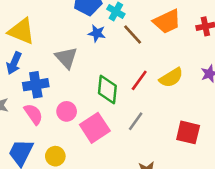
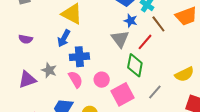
gray triangle: (66, 58) -> (120, 39), moved
yellow semicircle: (171, 78) -> (184, 74), moved
red line: (139, 80) -> (145, 42), moved

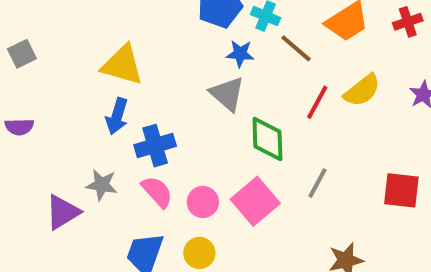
purple semicircle: (26, 39) -> (19, 127), moved
red line: (145, 42) -> (317, 102), moved
yellow semicircle: (184, 74) -> (362, 90), moved
pink circle: (102, 80) -> (203, 202), moved

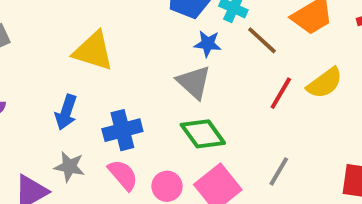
blue arrow: (117, 116) -> (66, 112), moved
green diamond: (267, 139) -> (203, 134), moved, turned -36

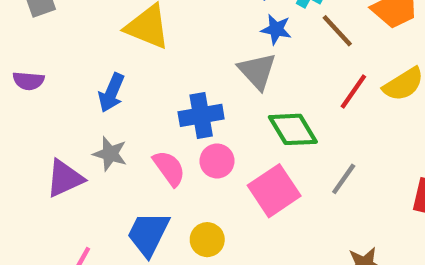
blue cross: (122, 130) -> (201, 115), moved
green diamond: (203, 134) -> (293, 129), moved
pink circle: (167, 186) -> (217, 161), moved

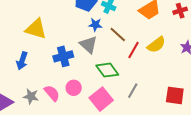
brown line: (337, 31) -> (118, 34), moved
blue cross: (201, 115) -> (63, 56), moved
gray star: (110, 154) -> (31, 96), moved

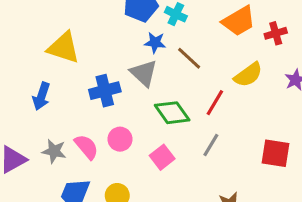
red cross: (180, 11) -> (276, 33), moved
red line: (134, 50) -> (215, 103), moved
pink square: (101, 99) -> (162, 157), size x0.7

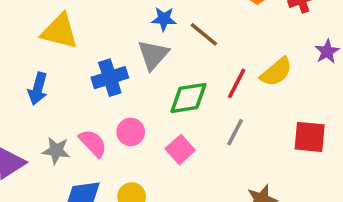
gray triangle: (144, 73) -> (153, 55), turned 32
yellow semicircle: (248, 75) -> (276, 72), moved
green diamond: (172, 113) -> (188, 98), turned -60

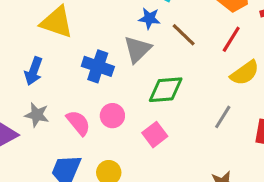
blue cross: (110, 78) -> (98, 66), turned 32
red line: (237, 83) -> (231, 39), moved
gray line: (235, 132) -> (223, 117), moved
gray star: (56, 151) -> (37, 115), moved

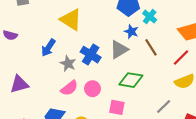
gray star: (37, 115) -> (68, 64), moved
pink semicircle: (78, 123) -> (69, 88), turned 78
pink square: (155, 135) -> (117, 107), turned 35

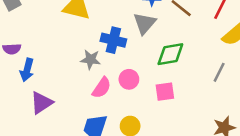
blue arrow: (48, 48) -> (27, 70), moved

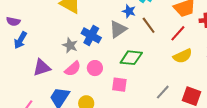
gray line: (219, 72) -> (163, 92), moved
purple triangle: (41, 103) -> (42, 68), moved

